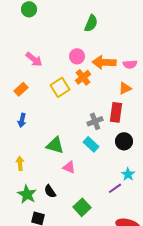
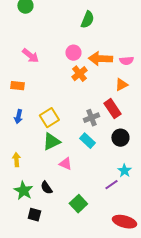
yellow square: (60, 87) -> (49, 118), moved
orange rectangle: (21, 89) -> (17, 86), turned 48
red rectangle: (116, 112) -> (112, 109), turned -42
green triangle: (55, 145) -> (51, 142), turned -42

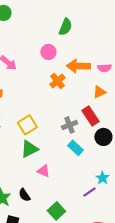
pink circle: (73, 53) -> (48, 52), moved
black circle: (120, 138) -> (103, 137), moved
cyan rectangle: (87, 141) -> (75, 148), moved

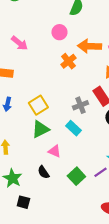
cyan rectangle: (75, 148) -> (73, 128), moved
black semicircle: (24, 195) -> (43, 172), moved
green square: (56, 211) -> (76, 176), moved

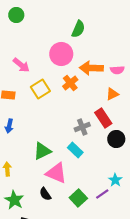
pink circle: (59, 32) -> (61, 54), size x1.5
yellow square: (38, 105) -> (40, 89), moved
pink triangle: (54, 151) -> (56, 173), size x1.6

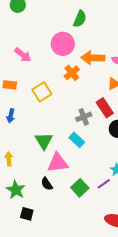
yellow square: (40, 89) -> (42, 92), moved
green triangle: (42, 151) -> (44, 141), turned -36
pink triangle: (56, 173) -> (58, 163), turned -30

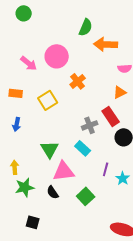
pink circle: (63, 44) -> (57, 56), moved
orange arrow: (93, 58) -> (106, 44), moved
purple line: (104, 184) -> (106, 169), moved, turned -40
green star: (16, 190) -> (25, 187), moved, turned 30

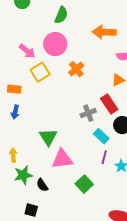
green semicircle: (86, 27) -> (61, 15), moved
orange rectangle: (16, 93) -> (14, 89), moved
yellow square: (48, 100) -> (40, 72), moved
cyan rectangle: (83, 148) -> (101, 136), moved
black semicircle: (53, 192) -> (42, 185), moved

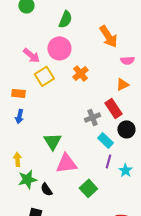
orange arrow: (104, 32) -> (108, 36), turned -125

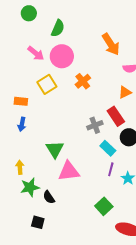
green semicircle: (65, 19) -> (58, 28), moved
pink arrow: (31, 55) -> (36, 53), moved
green square: (88, 188) -> (104, 206), moved

